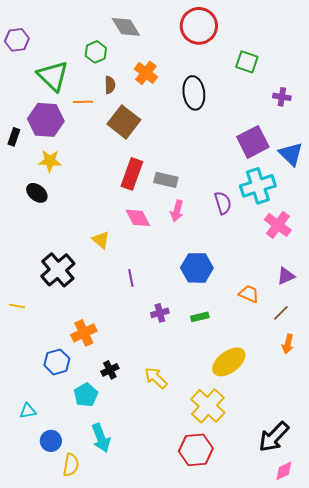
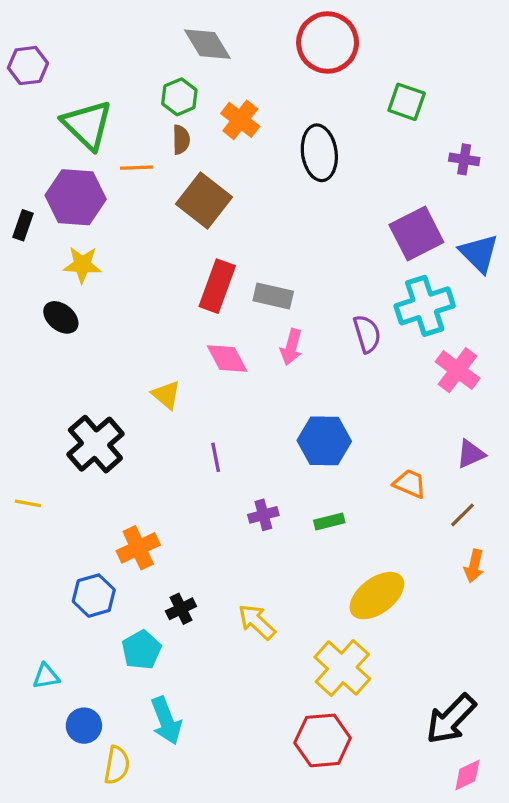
green hexagon: (96, 52) -> (179, 97), moved

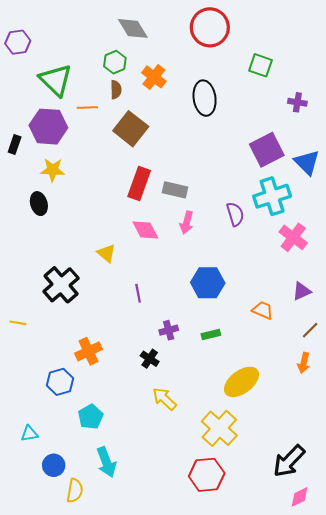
black ellipse: (61, 317) -> (39, 204), turned 35
brown line: (463, 515) -> (310, 330), moved
black cross: (181, 609) -> (150, 359), moved, turned -30

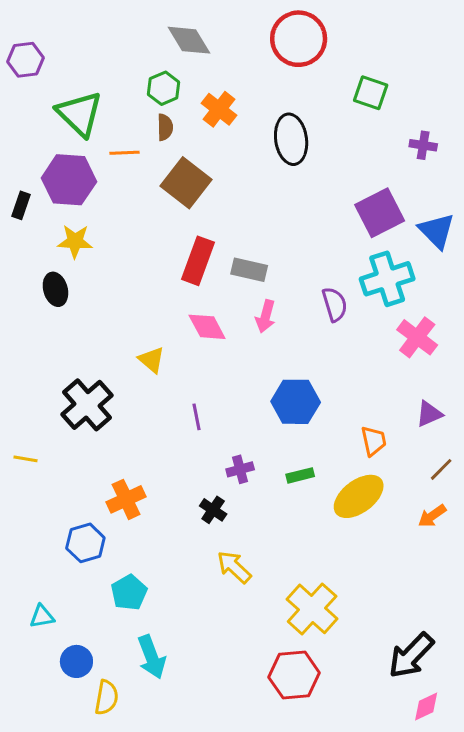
orange trapezoid: (263, 310) -> (374, 441), turned 55
orange arrow: (304, 363) -> (432, 516), turned 42
yellow ellipse: (241, 382) -> (359, 496), moved

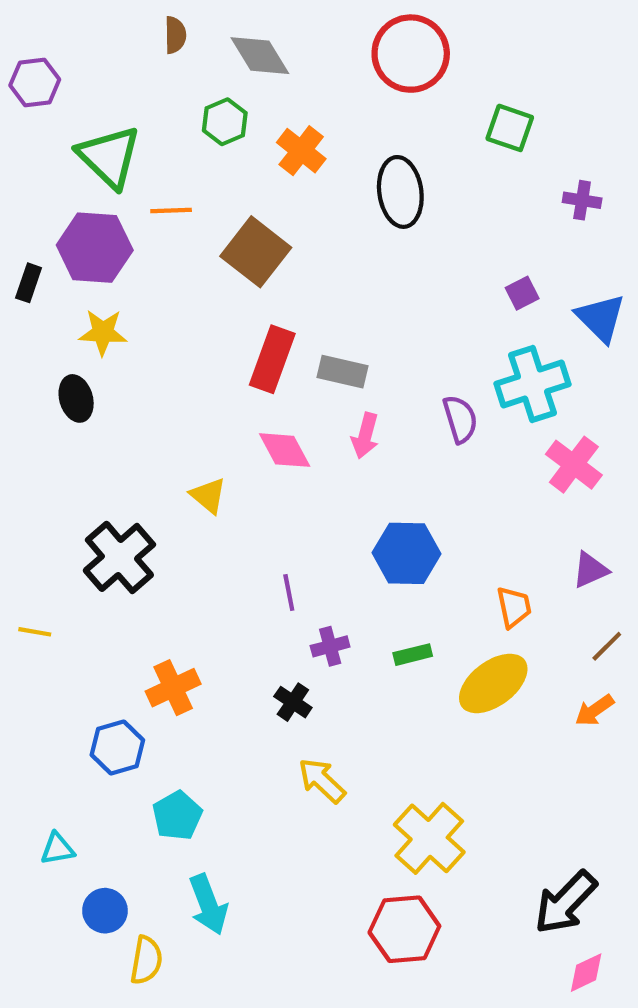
brown semicircle: (165, 127) -> (175, 35), moved
purple square: (380, 213) -> (522, 293), size x0.5
purple line: (197, 417) -> (289, 593), moved

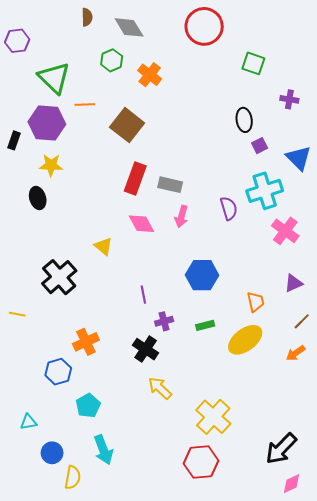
black ellipse: (400, 192) -> (244, 120), moved, size x0.7
black cross: (293, 702) -> (146, 349), size x1.4

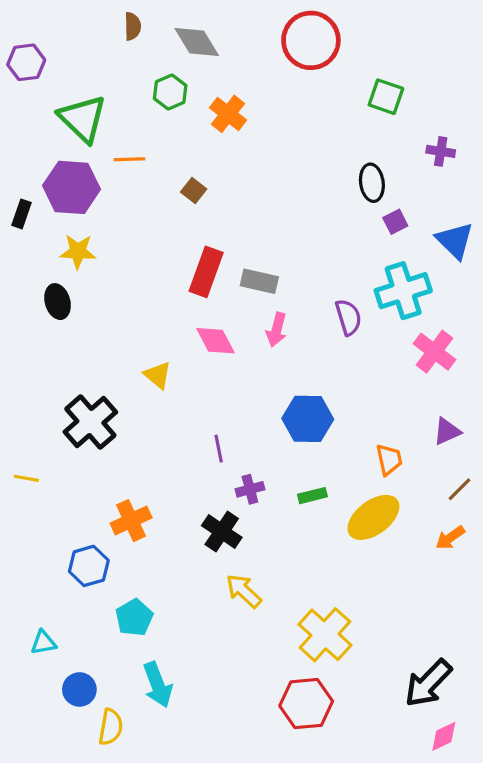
brown square: (127, 125) -> (194, 191), size x0.5

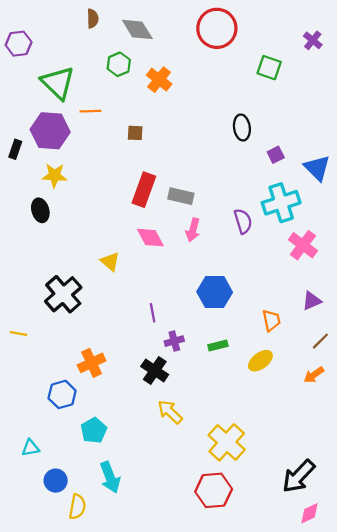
purple cross: (441, 151) -> (313, 40), moved, turned 30
black ellipse: (372, 183) -> (242, 127), moved
brown square: (194, 191) -> (135, 133), turned -35
yellow ellipse: (373, 517) -> (260, 361), size x0.7

